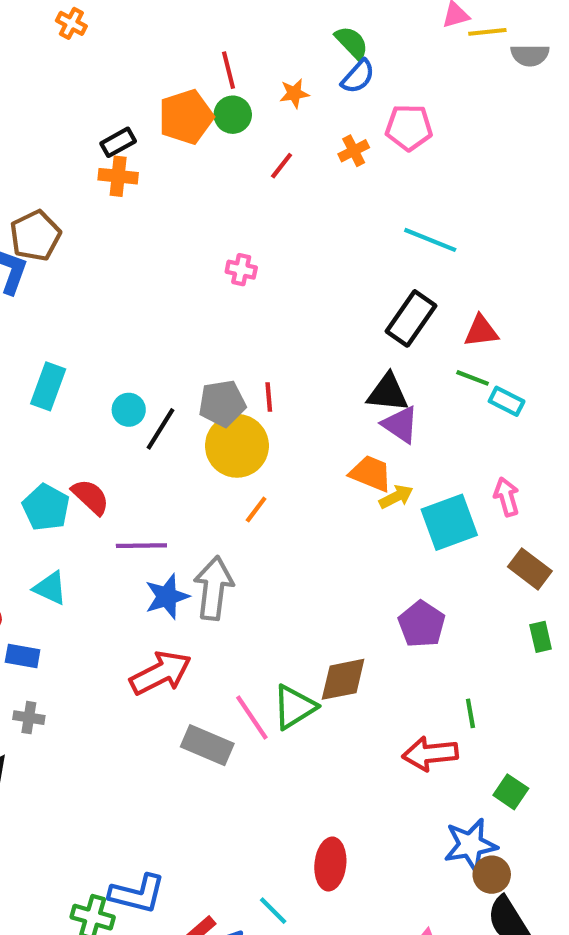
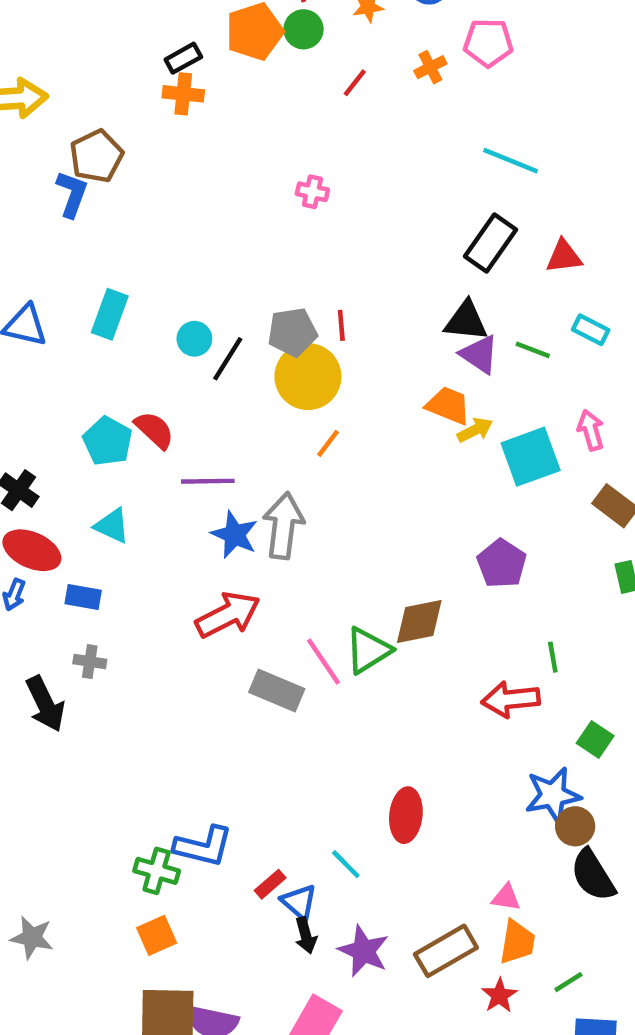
green line: (473, 378) -> (533, 350), moved
blue star: (167, 597) -> (234, 535), turned -30

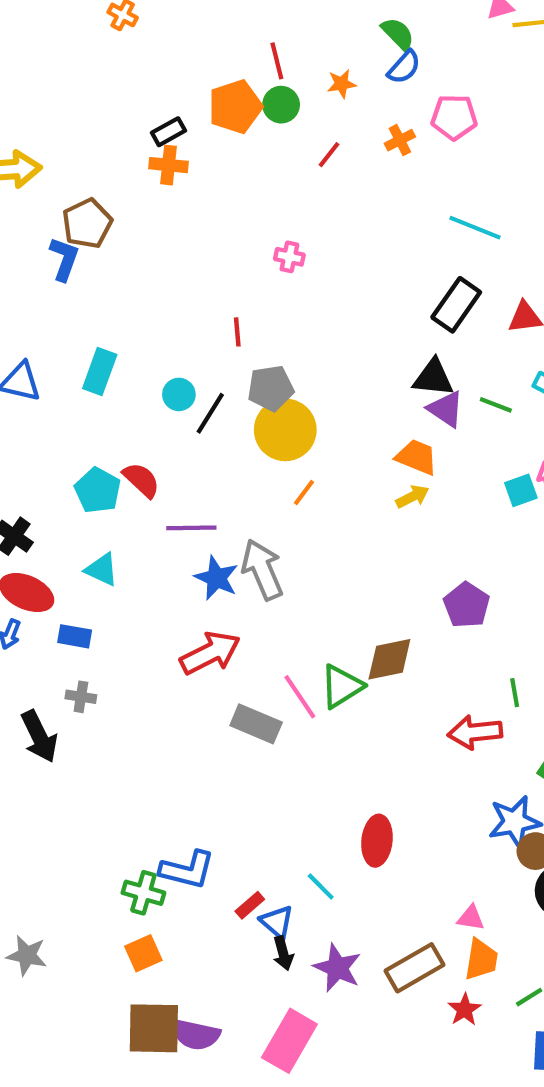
red line: (341, 325) -> (237, 332), moved
yellow arrow: (475, 430) -> (412, 497), moved
cyan square: (531, 457) -> (521, 490), moved, size x0.6
gray arrow: (283, 526) -> (262, 570), turned -30

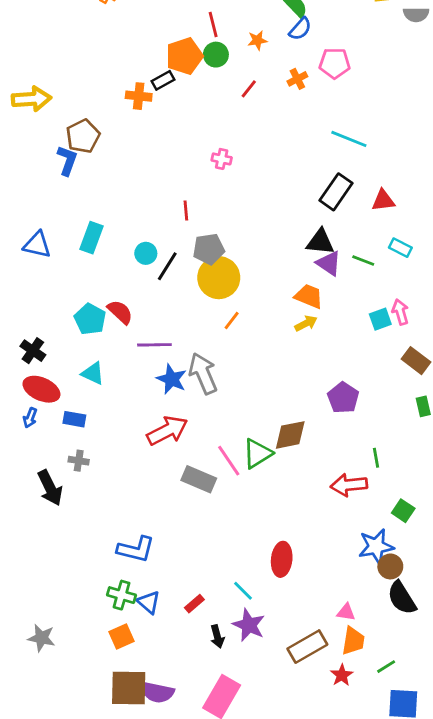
black rectangle: (168, 132) -> (163, 80), moved
blue L-shape: (187, 870) -> (136, 549), moved
blue triangle: (277, 922) -> (149, 602), moved
purple star: (337, 968) -> (249, 625), moved

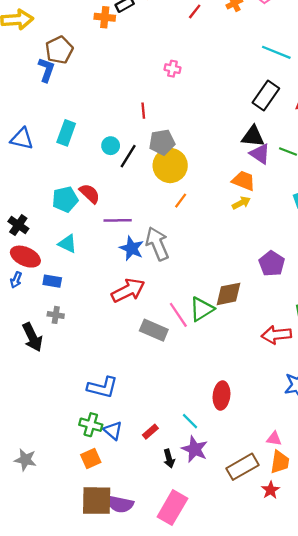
cyan pentagon: (90, 319) -> (65, 199), turned 30

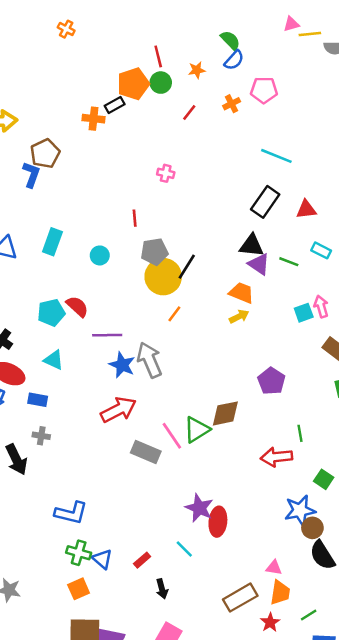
black line: (128, 156) -> (187, 267), moved
blue L-shape: (102, 387) -> (71, 513), moved
purple star: (195, 449) -> (199, 508), moved

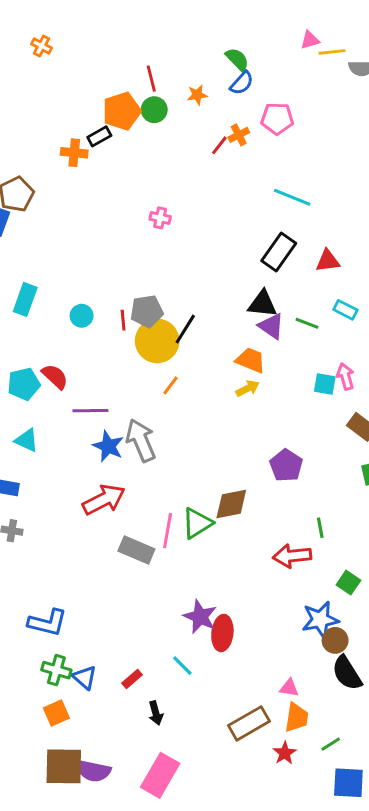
red line: (189, 112) -> (219, 145), moved
red line: (135, 218) -> (123, 320), moved
cyan square: (304, 313) -> (325, 384), turned 30
pink line: (172, 436) -> (168, 531), turned 44

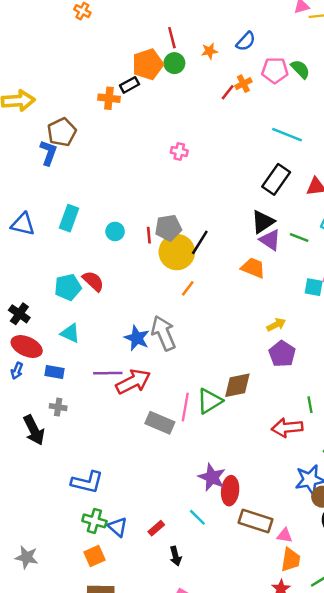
green semicircle: (237, 59) -> (300, 69), moved
black triangle: (262, 304) -> (263, 222), turned -40
yellow arrow: (248, 388) -> (276, 325), moved
purple line: (90, 411) -> (108, 373), moved
brown rectangle: (249, 723) -> (256, 521), moved, turned 48

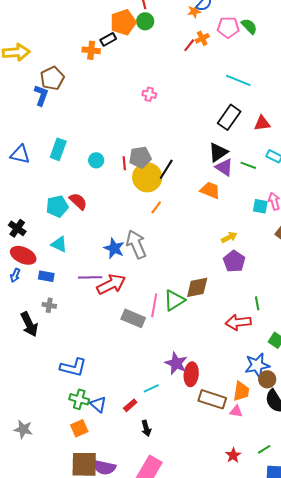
orange star: (209, 51) -> (194, 11), moved
cyan line: (197, 517) -> (151, 388), moved, turned -70
orange trapezoid: (291, 560) -> (241, 391), moved

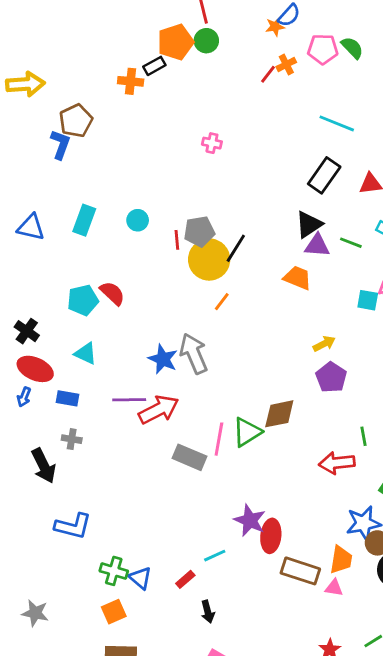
cyan circle: (96, 160) -> (138, 220), moved
purple triangle: (224, 167) -> (317, 245), turned -30
blue L-shape: (73, 367) -> (73, 526), moved

